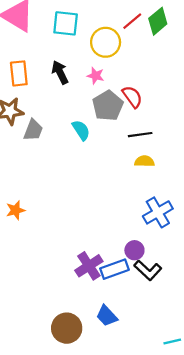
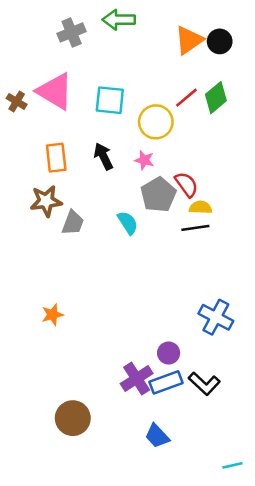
yellow semicircle: (144, 161) -> (200, 207), moved
blue cross: (158, 212) -> (216, 317), turned -32
purple circle: (134, 250) -> (169, 353), moved
brown circle: (67, 328) -> (73, 418), moved

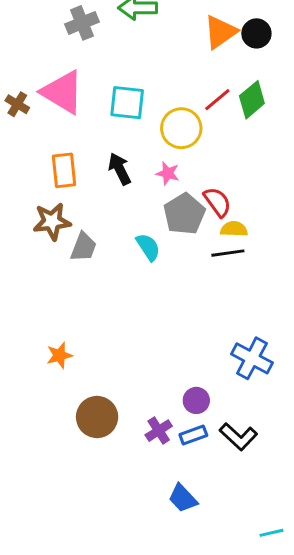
purple cross: (137, 379) -> (159, 431), size x0.7
blue rectangle: (166, 382) -> (193, 435), size x0.7
brown circle: (73, 418) -> (97, 417), moved

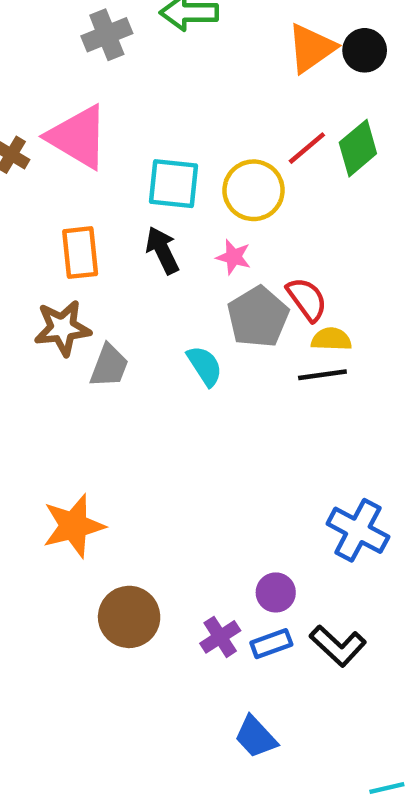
cyan square: (127, 103) -> (174, 184), moved
orange star: (59, 355) -> (74, 526), size x1.6

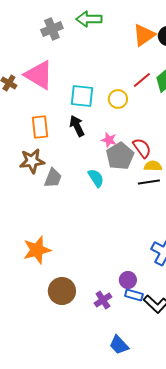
yellow circle: (254, 190) -> (118, 99), size x0.7
pink star: (234, 257) -> (109, 140), moved
blue rectangle: (271, 644) -> (134, 295), moved, turned 36

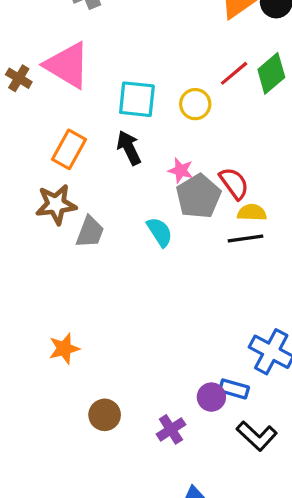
orange rectangle: (40, 127) -> (69, 149), turned 35
orange star: (37, 250) -> (64, 348), size x0.7
brown circle: (62, 291) -> (105, 415), size x0.7
blue rectangle: (134, 295) -> (234, 389), moved

